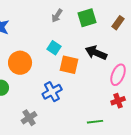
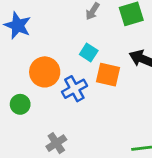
blue cross: (52, 92) -> (74, 89), moved

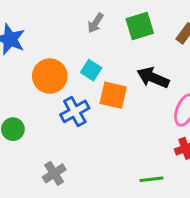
orange circle: (45, 72) -> (50, 76), moved

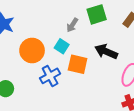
gray arrow: (95, 23) -> (72, 25), moved

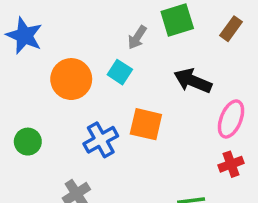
orange square: (78, 64) -> (146, 124), moved
blue cross: (50, 76) -> (101, 140), moved

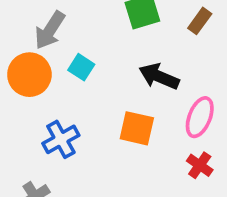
gray arrow: (137, 37) -> (50, 30), moved, size x1.5
orange square: (146, 124) -> (137, 128), moved
red cross: (231, 164) -> (200, 165), turned -35

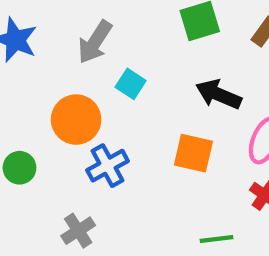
orange circle: (29, 75) -> (76, 120), moved

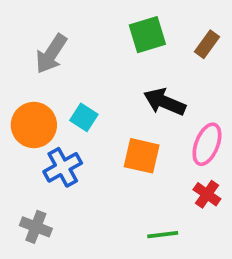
cyan square: (131, 84) -> (84, 117), moved
gray cross: (78, 231) -> (36, 227), turned -36

